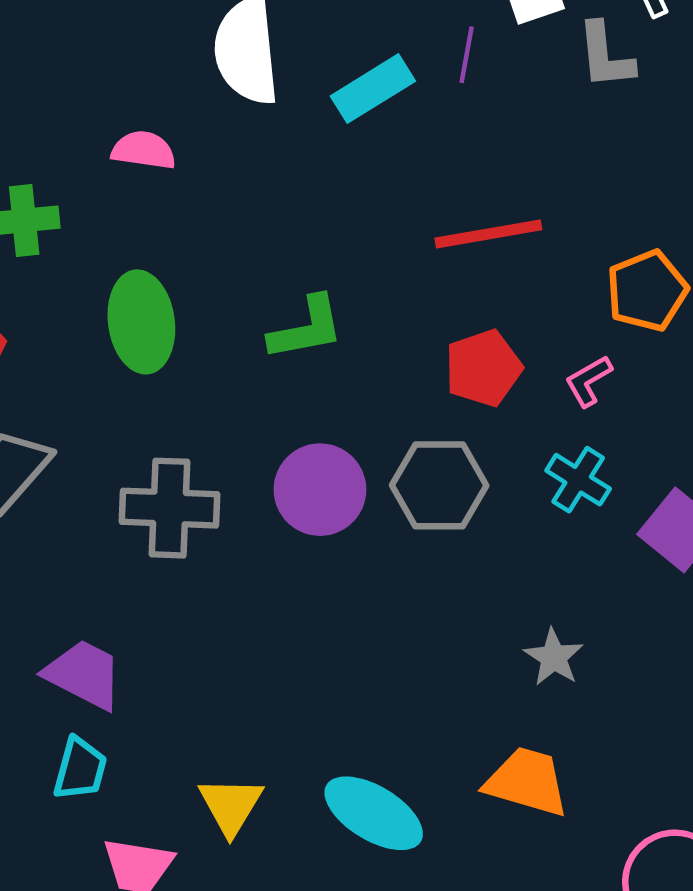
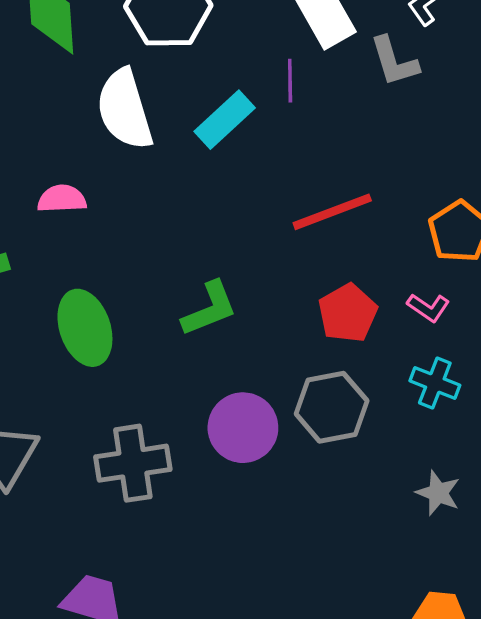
pink L-shape: (588, 381) -> (428, 308), turned -105
gray star: (554, 657) -> (438, 493), moved

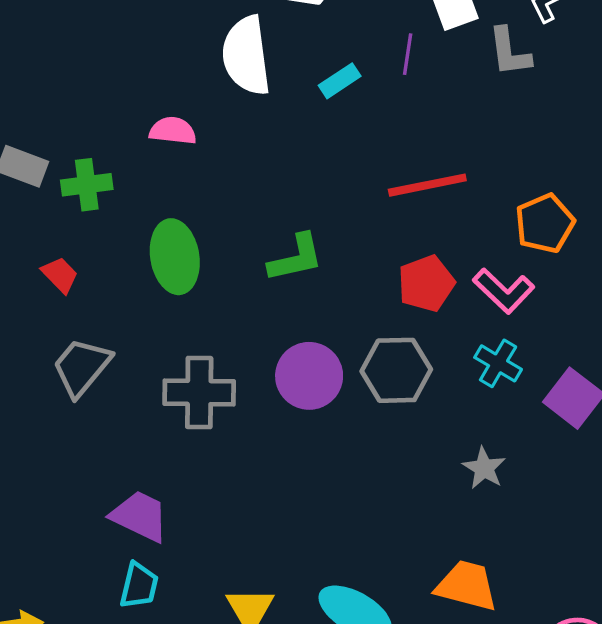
cyan rectangle: (225, 120) -> (340, 81), size x0.7
pink L-shape: (428, 308) -> (504, 291), size x1.5

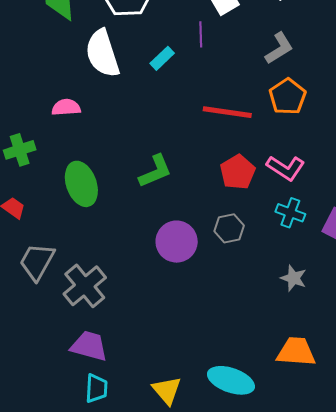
gray L-shape: (509, 52) -> (279, 48), moved, turned -104
red line: (427, 185) -> (227, 112), turned 30
orange pentagon: (545, 223) -> (288, 97), moved
gray hexagon: (396, 370) -> (229, 228), size x0.7
gray cross: (199, 392) -> (85, 286), moved, turned -30

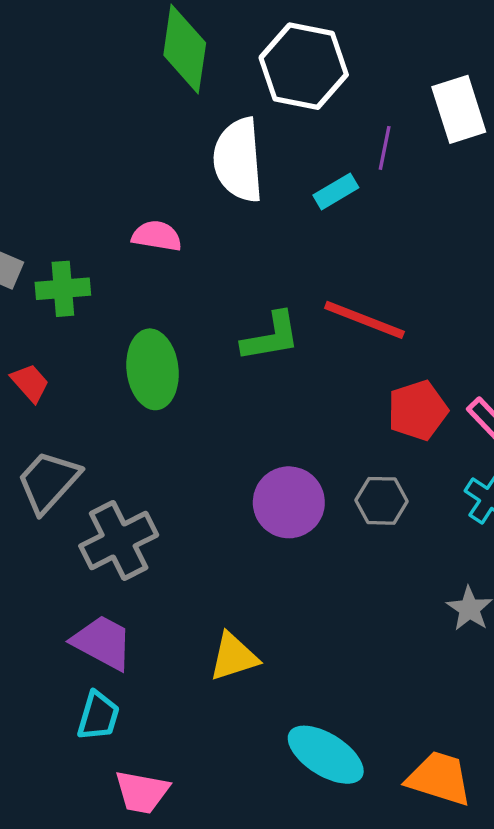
purple line: (201, 34) -> (385, 148), moved
red line: (227, 112) -> (364, 320), moved
green L-shape: (155, 171) -> (271, 337), moved
orange trapezoid: (296, 352) -> (439, 778), moved
yellow triangle: (167, 390) -> (234, 657), moved, turned 40

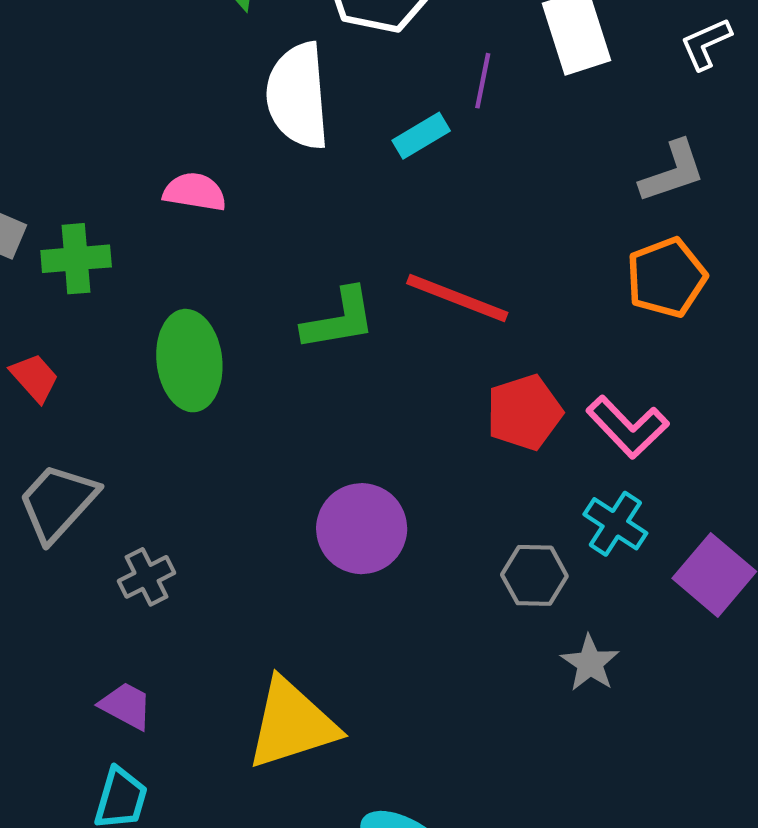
gray hexagon: (381, 501) -> (534, 575), moved
gray cross: (119, 541) -> (147, 577), size x0.6
purple trapezoid: (102, 642) -> (126, 706), size x0.7
yellow triangle: (234, 657) -> (292, 724), size x1.5

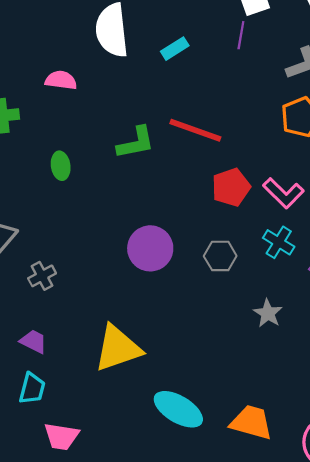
purple line: (483, 81) -> (241, 35), moved
green ellipse: (189, 361) -> (61, 166), size x0.6
gray hexagon: (534, 575) -> (220, 256), moved

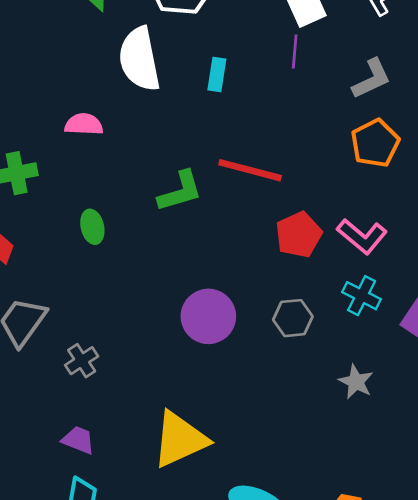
cyan rectangle: (175, 49) -> (217, 74), turned -44

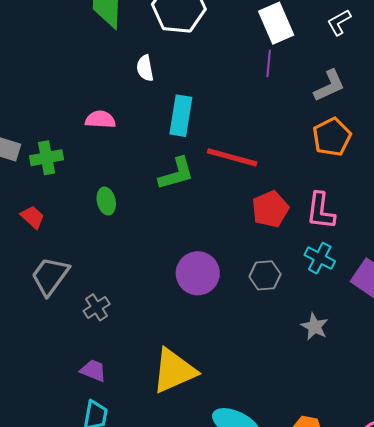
white semicircle: (139, 59) -> (145, 68), size x0.5
cyan rectangle: (217, 74) -> (181, 116), moved, size x1.5
pink L-shape: (362, 236) -> (321, 211), turned 57

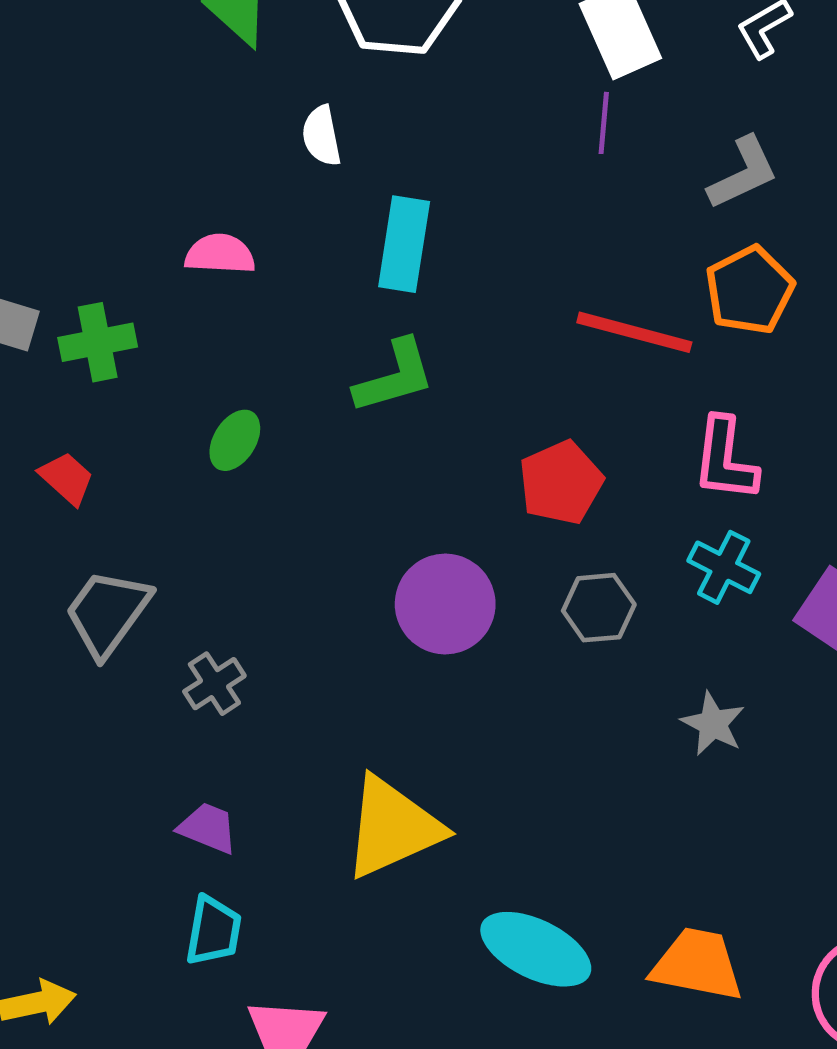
red line: (232, 157) -> (634, 332), moved
green ellipse: (106, 201) -> (235, 440), turned 45
red pentagon: (270, 209) -> (561, 483), moved

